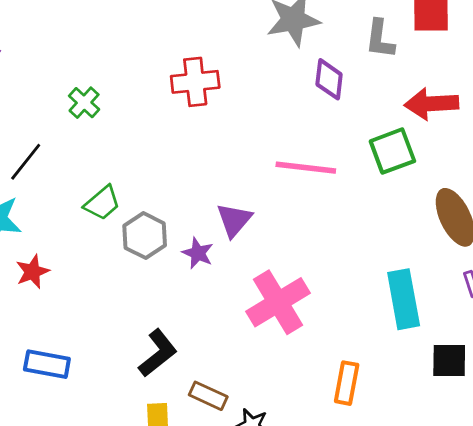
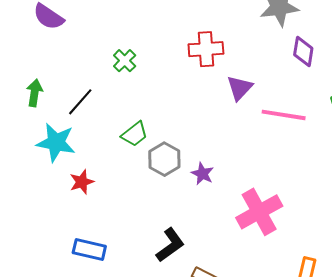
purple triangle: (234, 220) -> (240, 88), moved

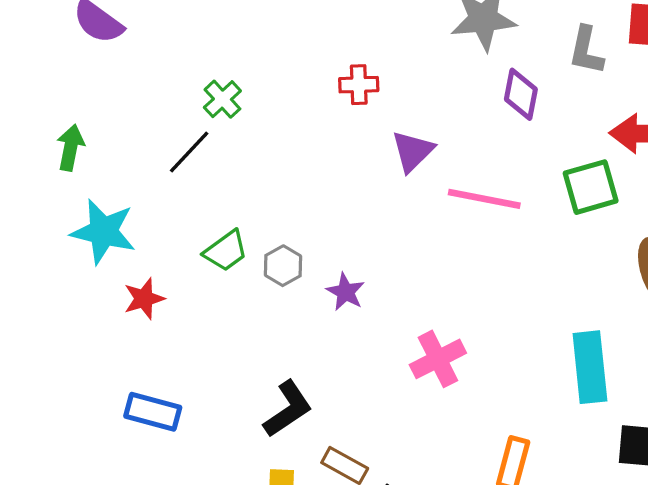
red cross: (206, 49) -> (359, 85), size x0.7
black line: (80, 102) -> (189, 152), moved
green trapezoid: (135, 134) -> (226, 251), moved
gray hexagon: (164, 159) -> (283, 266), size x0.7
pink cross: (259, 212) -> (438, 359), size x0.7

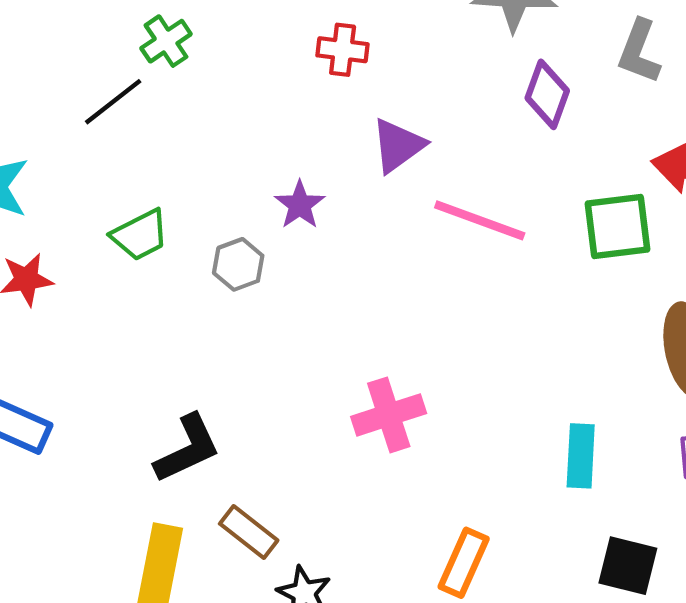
gray hexagon: (283, 266) -> (238, 264), moved
purple star: (346, 292) -> (300, 205), moved
cyan rectangle: (590, 367) -> (581, 456), size x0.7

